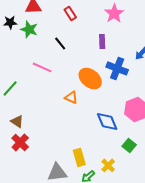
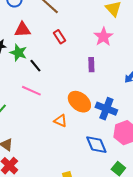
black line: (60, 43) -> (35, 66), moved
blue cross: (117, 68) -> (106, 109), moved

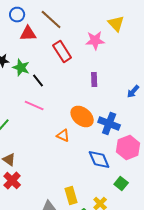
red triangle: (22, 30) -> (28, 34), moved
red rectangle: (59, 37) -> (62, 52), size x1.5
pink star: (103, 37) -> (95, 41), moved, turned 30

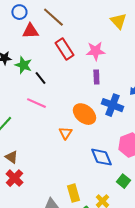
pink star: (95, 41) -> (95, 51), moved
blue cross: (109, 124) -> (112, 105), moved
orange triangle: (63, 136) -> (65, 133), turned 40

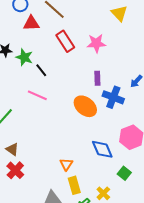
purple rectangle: (96, 77) -> (97, 78), moved
orange triangle: (65, 133) -> (66, 164), moved

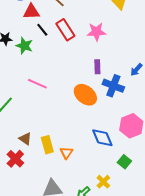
black line: (41, 70) -> (42, 30), moved
brown triangle: (12, 149) -> (25, 139), moved
yellow rectangle: (74, 185) -> (47, 145), moved

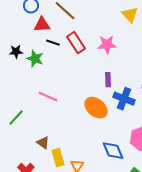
black line: (42, 30) -> (53, 43), turned -32
brown triangle: (25, 139) -> (43, 143), moved

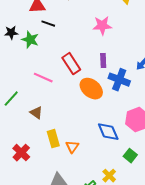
red rectangle: (76, 43) -> (71, 64), moved
brown triangle: (43, 143) -> (36, 113), moved

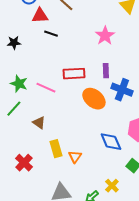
pink star: (102, 26) -> (105, 36), turned -30
green star: (30, 40) -> (19, 84), moved
red rectangle: (71, 64) -> (74, 74), turned -60

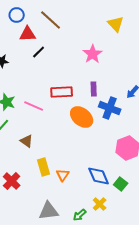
black line: (51, 34) -> (39, 52), turned -64
blue diamond: (111, 142) -> (99, 176), moved

